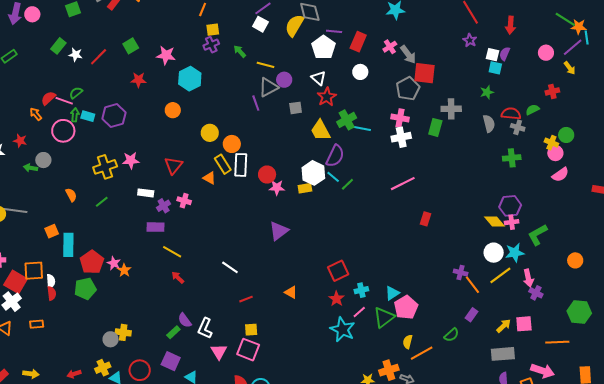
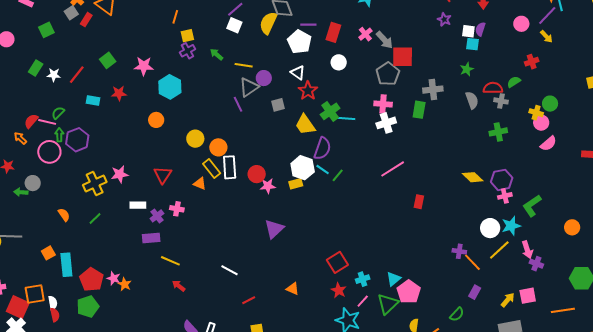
cyan rectangle: (88, 116) -> (93, 101), moved
purple hexagon: (114, 116) -> (77, 140), moved
yellow diamond: (495, 222) -> (473, 177), moved

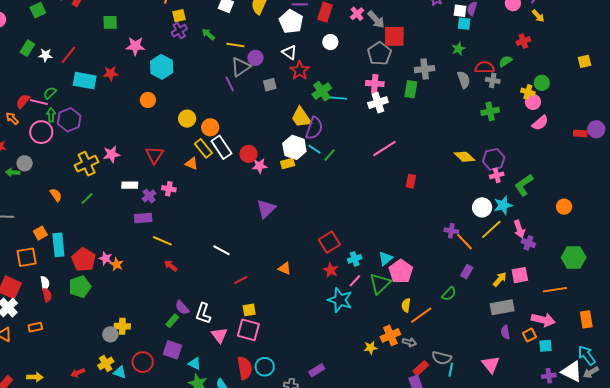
green square: (108, 60) -> (110, 22), moved, turned 35
cyan rectangle: (93, 101) -> (85, 81), size x1.6
yellow trapezoid: (305, 125) -> (301, 117), moved
white rectangle: (230, 167) -> (221, 147), turned -30
orange square: (35, 294) -> (27, 257), moved

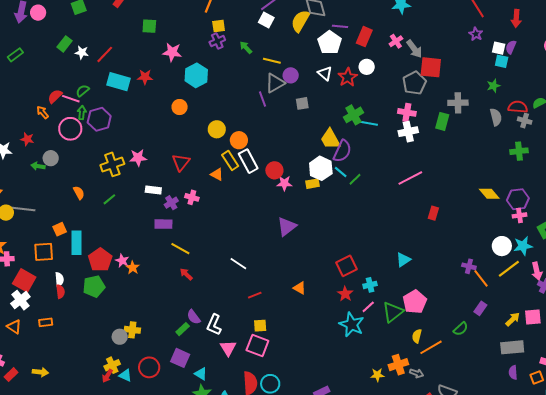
red star: (300, 70) -> (348, 77), moved
cyan triangle: (386, 258) -> (403, 260), moved
red arrow: (78, 373) -> (107, 376), moved, turned -40

